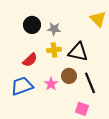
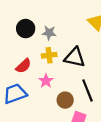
brown circle: (69, 76) -> (65, 100), moved
pink star: (51, 84) -> (46, 81), moved

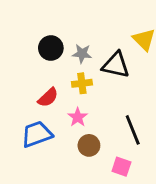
black triangle: (75, 57) -> (116, 65), moved
brown circle: (65, 100) -> (89, 145), moved

